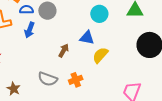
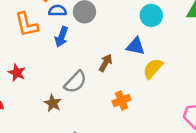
gray semicircle: (48, 79) -> (75, 82), moved, turned -66
brown star: (14, 89) -> (53, 103), moved

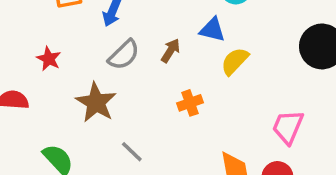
gray semicircle: (75, 82) -> (124, 55), moved
brown star: (53, 103) -> (96, 102), size x1.6

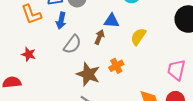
blue triangle: (212, 30) -> (111, 21), moved
brown star: (96, 102) -> (88, 74), moved

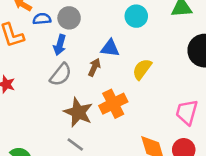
blue arrow: (61, 21) -> (60, 45), moved
orange cross: (116, 66) -> (113, 104), size x1.5

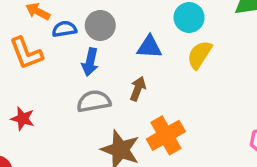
blue triangle: (110, 48) -> (149, 47), moved
yellow semicircle: (142, 69) -> (200, 55), moved
gray semicircle: (61, 75) -> (94, 101), turned -135

